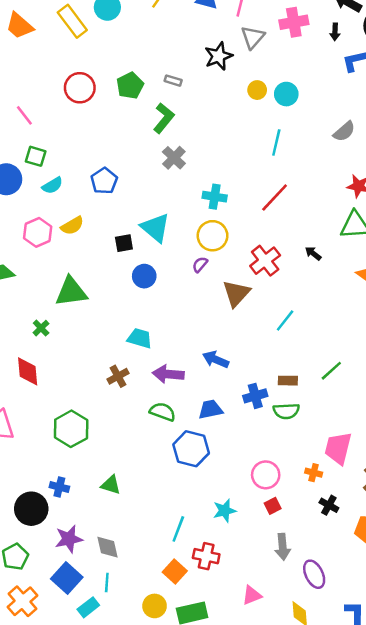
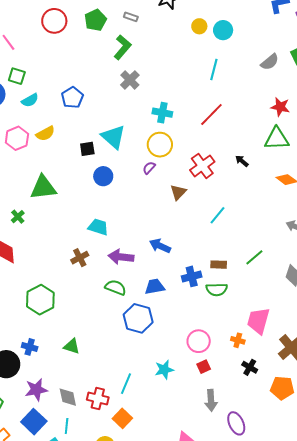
brown triangle: (236, 293) -> (178, 192), size x0.7
red cross: (206, 556) -> (98, 398), moved

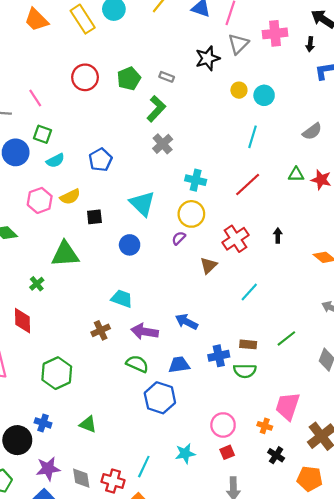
green triangle: (277, 139) -> (296, 174), moved, size x0.6
black square: (87, 149) -> (94, 217), moved
black arrow: (242, 161) -> (278, 235), turned 48

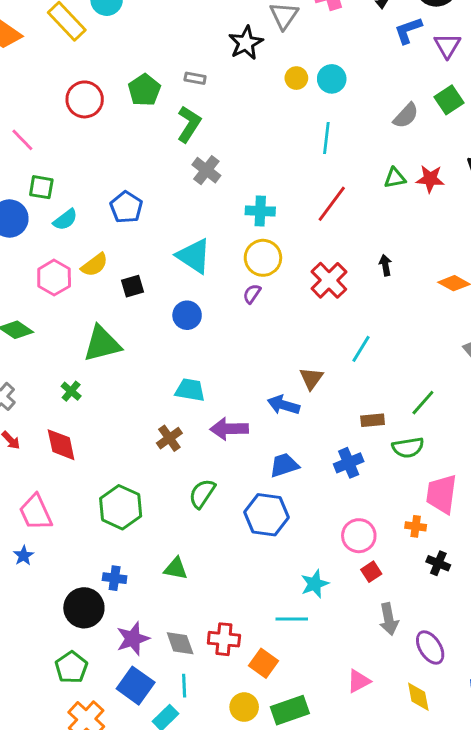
brown triangle: (209, 265) -> (311, 378), moved
blue cross: (219, 356) -> (349, 463), moved
green semicircle: (137, 364) -> (202, 494), moved, turned -70
green semicircle: (245, 371) -> (408, 448), moved
cyan line: (144, 467) -> (292, 619), moved, turned 75

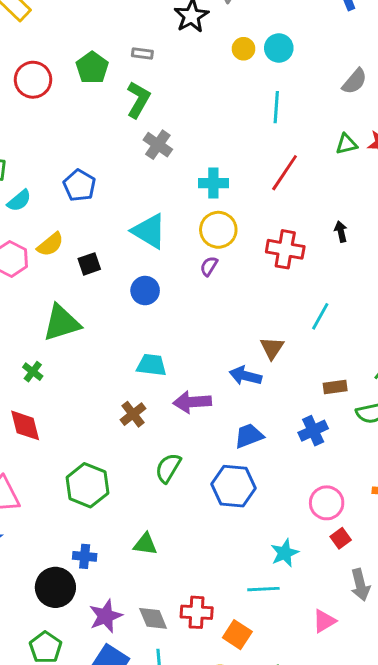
red cross: (329, 280) -> (285, 249), turned -33
pink triangle: (359, 681) -> (324, 621), moved

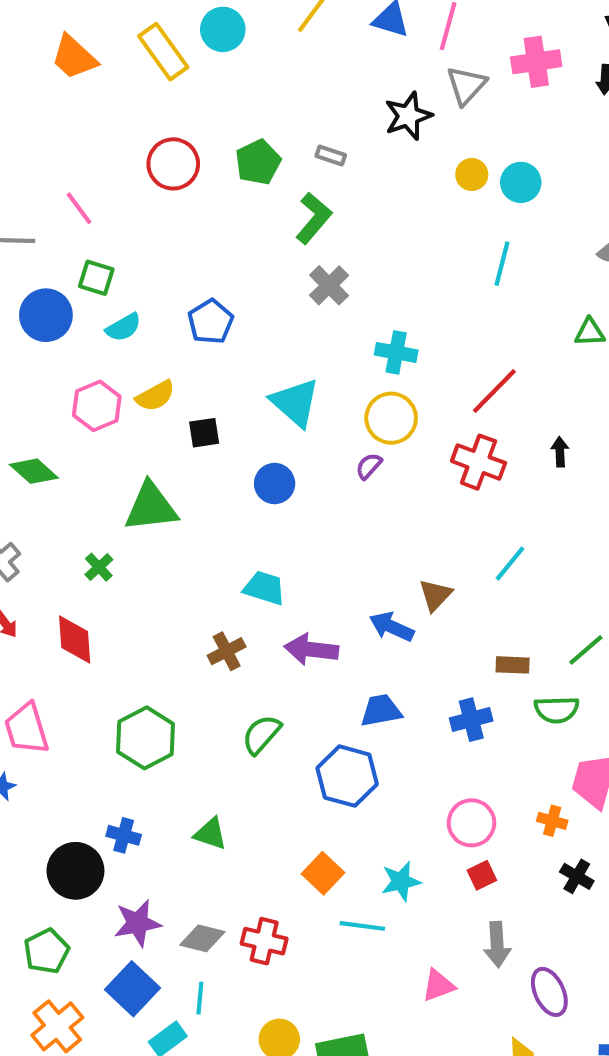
red line: (285, 173) -> (494, 391), moved
gray diamond: (153, 618) -> (202, 938), turned -64
orange square: (237, 635) -> (323, 873), moved

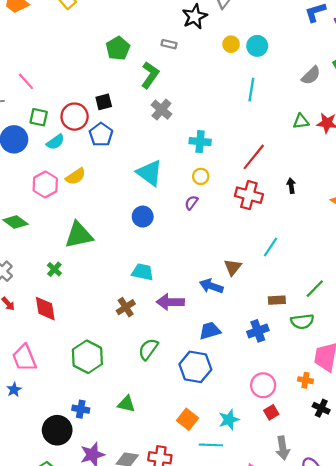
gray rectangle: (331, 155) -> (169, 44), moved
red circle: (173, 164) -> (75, 117), moved
yellow circle: (391, 418) -> (201, 176), size x0.6
black square: (204, 433) -> (104, 102), moved

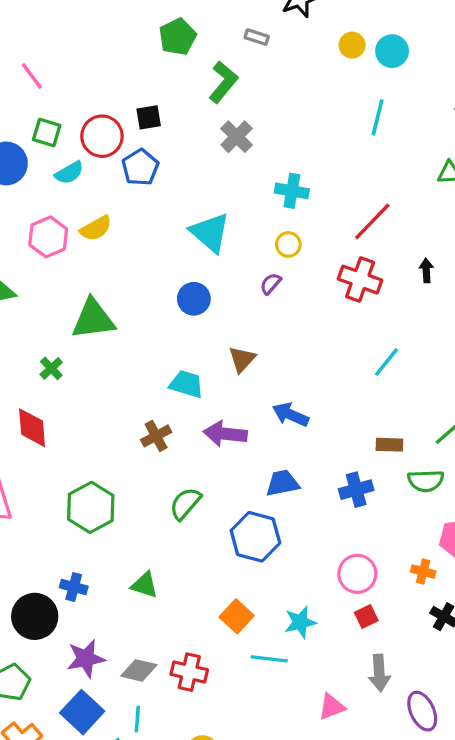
brown triangle: (233, 267) -> (242, 359), moved

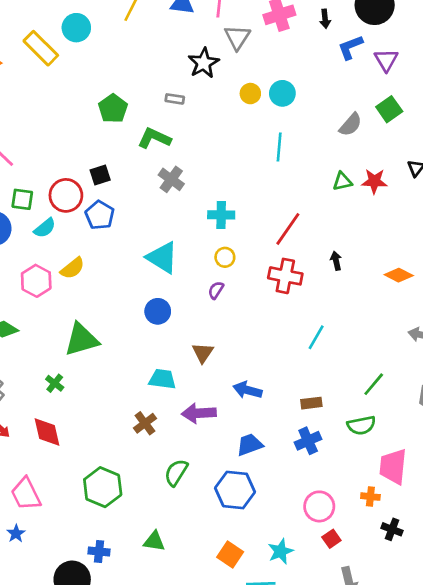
green L-shape: (223, 82) -> (154, 138), turned -96
brown rectangle: (389, 445) -> (311, 403), moved

